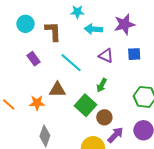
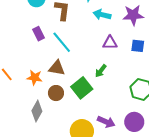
purple triangle: (106, 56) -> (110, 43), turned -35
cyan line: (71, 63) -> (62, 42), moved
brown circle: (104, 117) -> (56, 93), moved
purple arrow: (115, 135) -> (106, 122), turned 60

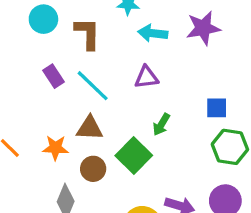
purple triangle: (110, 43) -> (146, 77), moved
blue square: (138, 46) -> (217, 108), moved

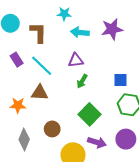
green arrow: (161, 124) -> (82, 81), moved
green square: (134, 156) -> (89, 114), moved
brown circle: (93, 169) -> (52, 129), moved

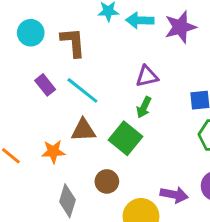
cyan arrow: (80, 32) -> (140, 20), moved
purple triangle: (76, 60) -> (147, 76), moved
green square: (89, 114) -> (126, 138), moved

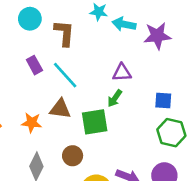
green square: (126, 138) -> (95, 122), turned 32

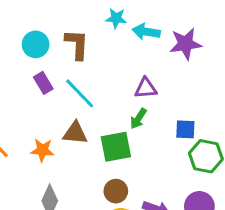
cyan circle: (30, 19) -> (36, 44), moved
blue square: (163, 101) -> (185, 129), moved
brown circle: (73, 156) -> (116, 191), moved

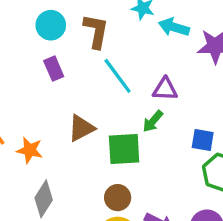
cyan line: (80, 93) -> (118, 76), moved
brown triangle: (75, 133) -> (81, 128), turned -40
orange star: (42, 150) -> (30, 150), moved

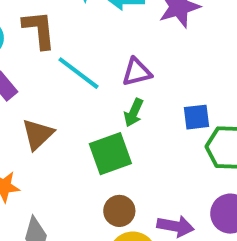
brown triangle: (81, 128) -> (38, 134), moved

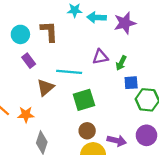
cyan line: (79, 73) -> (69, 72), moved, turned -35
green arrow: (134, 113) -> (121, 63), moved

